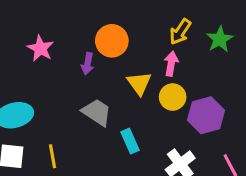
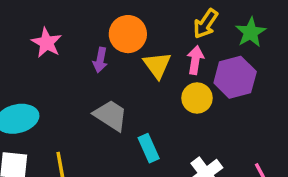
yellow triangle: (139, 83) -> (157, 65), moved
purple hexagon: (206, 115) -> (235, 77), moved

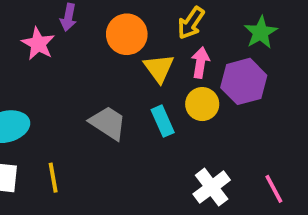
yellow arrow: (206, 24) -> (191, 23), moved
purple arrow: (100, 60) -> (68, 17), moved
cyan rectangle: (149, 148) -> (163, 121), moved

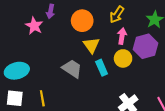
yellow triangle: (159, 68) -> (91, 45), moved

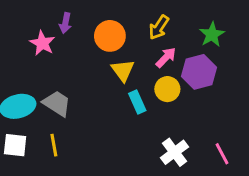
pink arrow: (122, 36) -> (166, 57), turned 35
gray trapezoid: (72, 69) -> (57, 103), moved

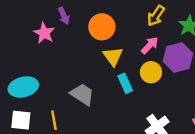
purple arrow: (65, 23) -> (64, 16), turned -35
yellow arrow: (159, 27) -> (156, 16), moved
gray trapezoid: (57, 103) -> (82, 94), moved

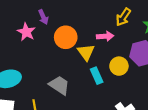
orange circle: (102, 27) -> (66, 37), moved
pink arrow: (150, 45) -> (105, 36), moved, turned 42

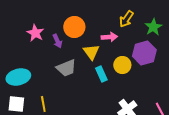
purple arrow: (43, 17) -> (57, 41), moved
orange circle: (66, 37) -> (74, 27), moved
gray trapezoid: (59, 85) -> (66, 68), moved, turned 125

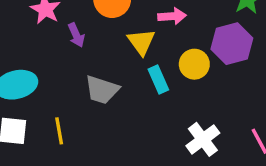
purple arrow: (57, 41) -> (76, 35), moved
gray trapezoid: (66, 68) -> (102, 90), moved, turned 40

